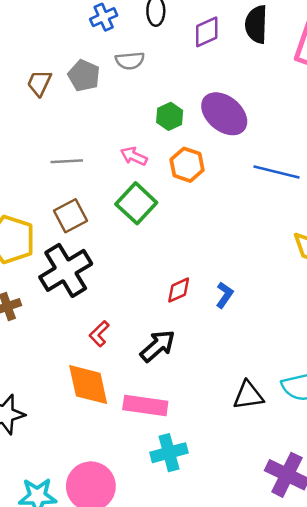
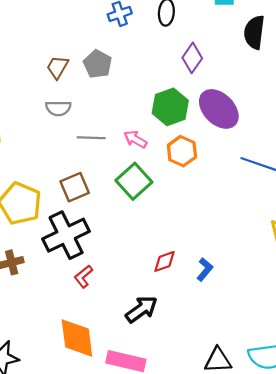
purple diamond: (207, 32) -> (192, 58), moved, turned -36
gray semicircle: (130, 61) -> (58, 108), moved
green hexagon: (170, 116) -> (170, 107), size x1.5
gray line: (67, 161) -> (91, 138), moved
red L-shape: (99, 334) -> (83, 277), moved

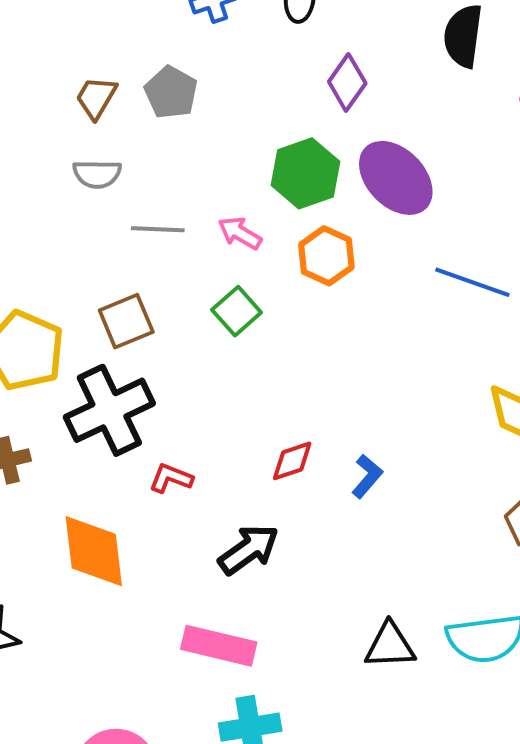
green square: (134, 181) -> (237, 311), size x0.7
red L-shape: (83, 277) -> (171, 478), moved, turned 60
orange diamond: (77, 338) -> (94, 551), moved

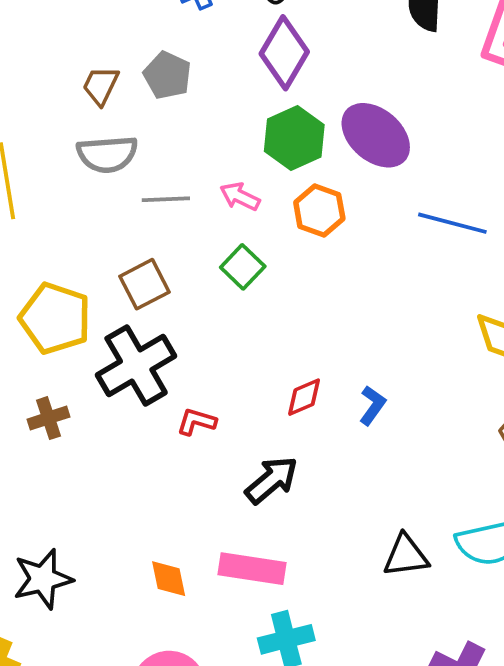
purple diamond: (347, 82) -> (284, 53), moved, size x1.4
gray semicircle: (97, 174) -> (107, 154), size x1.4
orange diamond: (94, 551) -> (169, 579), moved, size x0.6

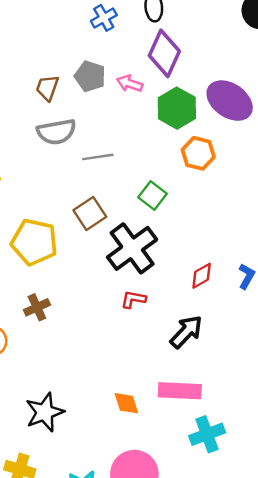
pink arrow: (240, 197) -> (130, 83), moved
black cross: (136, 365) -> (132, 248), moved

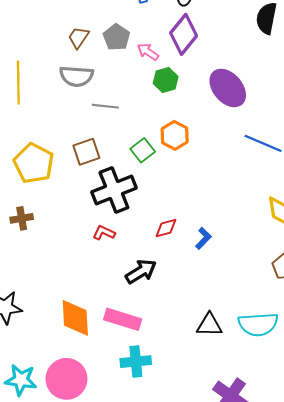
green hexagon: (177, 108) -> (166, 80), moved, size x0.7
orange hexagon: (198, 153) -> (175, 135), moved
orange diamond: (126, 403) -> (75, 318), size x1.6

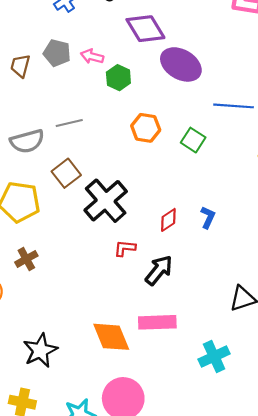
purple diamond: (184, 34) -> (145, 29), moved, turned -51
gray semicircle: (76, 76) -> (27, 141), moved
green square: (143, 150) -> (193, 140), moved
red L-shape: (104, 233) -> (125, 248), moved
cyan cross: (136, 362) -> (214, 357), moved

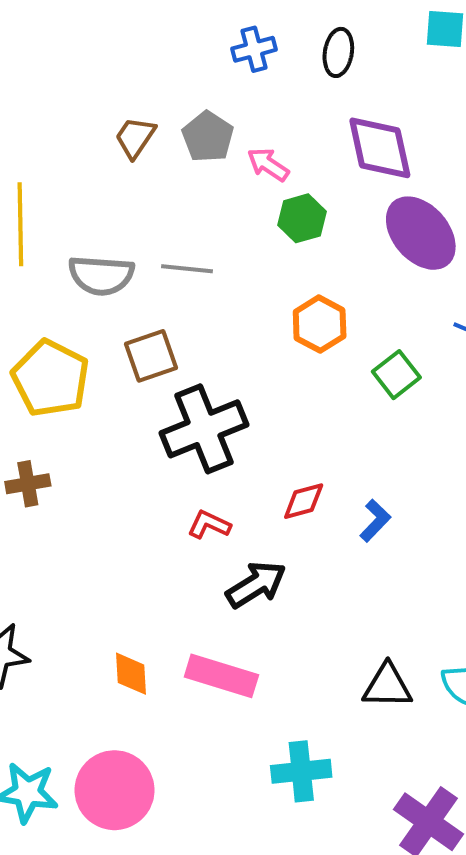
orange diamond: (111, 337) -> (131, 674), size x0.6

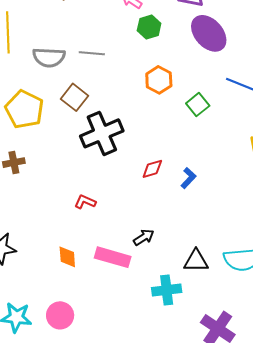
brown square: (151, 356) -> (75, 97), turned -32
red L-shape: (209, 525) -> (85, 202), moved
black arrow: (256, 585) -> (144, 237), moved, size x0.7
cyan cross: (301, 771) -> (167, 290), moved
pink circle: (115, 790) -> (60, 315), size x0.7

